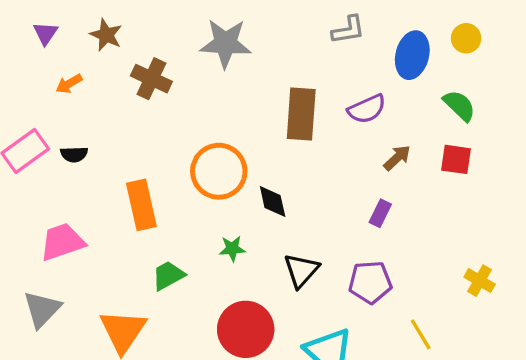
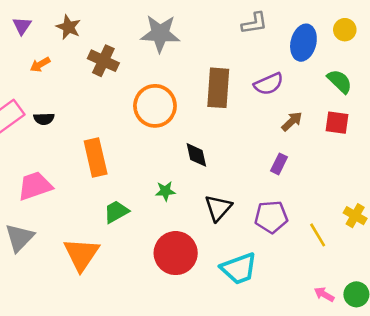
orange circle: (219, 171) -> (155, 106), moved
yellow line: (421, 334) -> (318, 235), moved

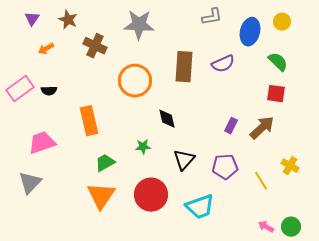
brown arrow: (292, 121) -> (262, 128), moved, size x1.5
orange triangle: (81, 254) -> (101, 196), moved

